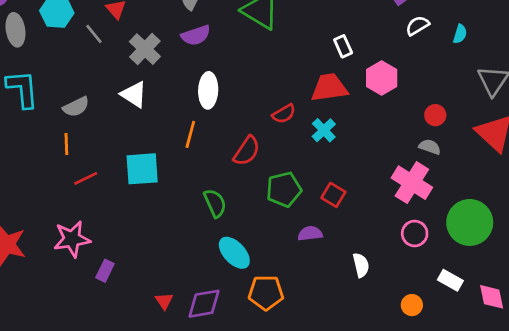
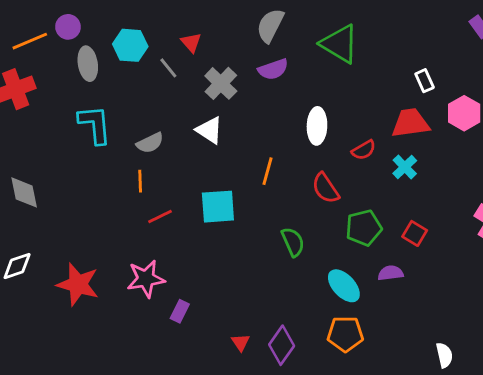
white ellipse: (208, 90) -> (317, 126), moved
red semicircle: (247, 151) -> (325, 188), turned 112
cyan ellipse: (234, 253) -> (344, 286), moved
white semicircle: (361, 265) -> (444, 355), moved
purple diamond: (204, 304) -> (282, 345), turned -45

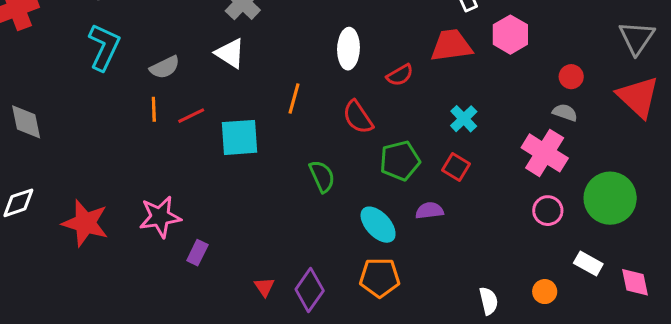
cyan L-shape: (95, 124) -> (104, 47), turned 30
cyan cross: (405, 167) -> (464, 119), moved
red line: (160, 216) -> (191, 116), moved

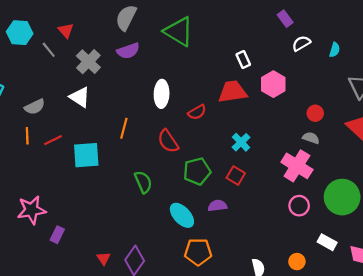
orange pentagon: (380, 278) -> (198, 252), moved

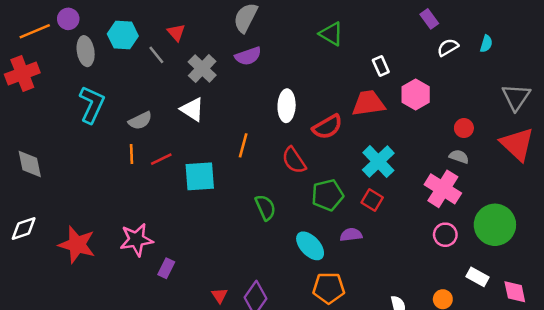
green triangle: (179, 32) -> (331, 34), moved, size x0.7
cyan semicircle: (335, 50) -> (486, 44), moved
red semicircle: (197, 112) -> (327, 127), size x1.4
cyan cross: (241, 142) -> (378, 162), size x1.5

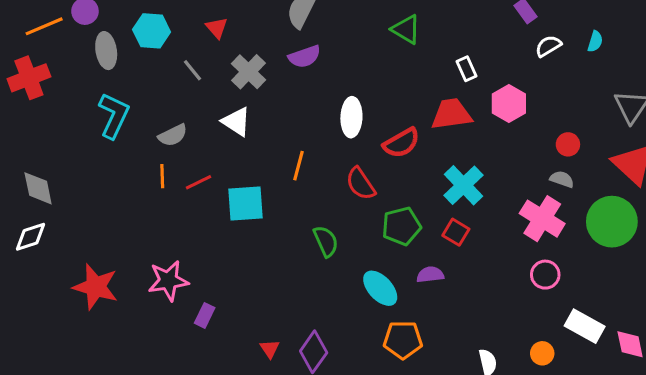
gray line: (156, 55) -> (192, 70), moved
green circle: (495, 225) -> (612, 222), moved
white diamond: (24, 229) -> (30, 237), moved
white rectangle: (478, 277) -> (585, 326), size x1.4

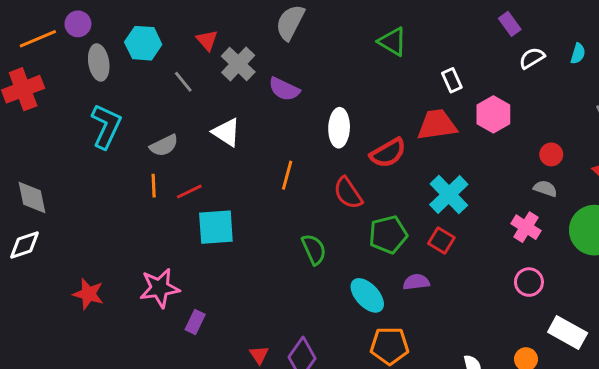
purple semicircle: (305, 57) -> (284, 89), moved, turned 44
gray cross: (248, 72) -> (238, 64), moved
cyan square: (245, 203) -> (216, 227), moved
pink cross: (542, 219) -> (526, 227), size x0.7
red star: (96, 287) -> (88, 294), size x0.7

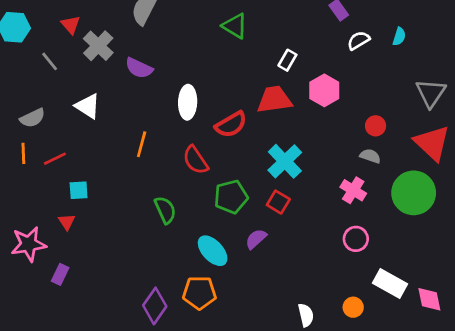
white rectangle: (452, 80) -> (287, 60), turned 54
cyan square: (216, 227) -> (79, 190), size x0.6
purple semicircle: (416, 282) -> (256, 239), turned -35
orange pentagon: (390, 346) -> (199, 293), moved
red triangle: (259, 355) -> (67, 222), moved

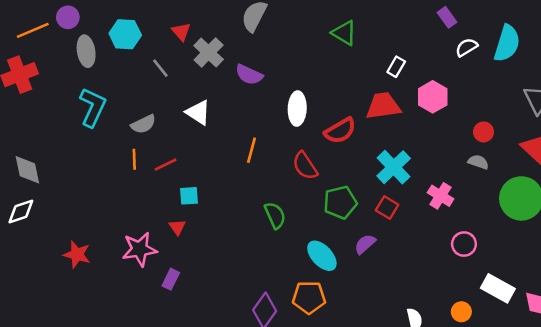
cyan semicircle: (399, 36) -> (507, 43), size x2.0
pink cross: (353, 190) -> (441, 196), moved

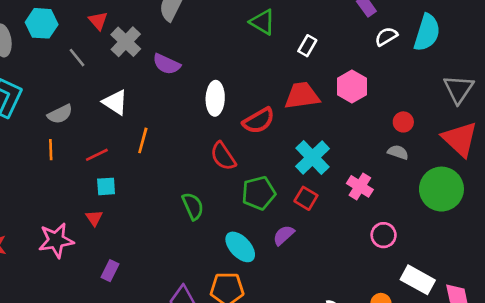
white rectangle: (396, 67) -> (307, 46), moved
orange line: (252, 150) -> (143, 140), moved
red line: (166, 165) -> (97, 155), moved
purple rectangle: (171, 279) -> (110, 271), moved

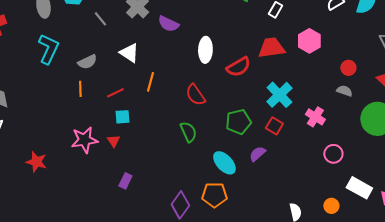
red semicircle: (223, 156) -> (195, 95), moved
pink star: (56, 240) -> (84, 140), moved

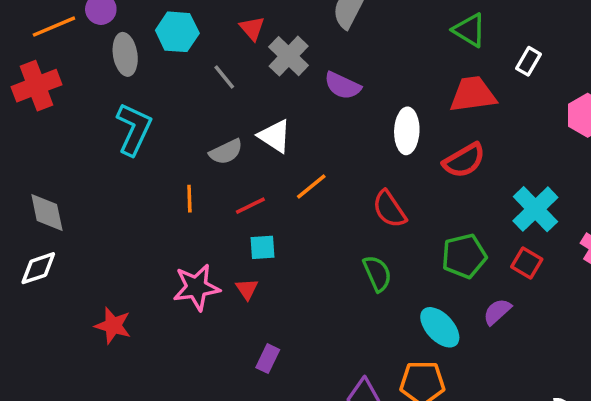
red trapezoid: (271, 48) -> (473, 94), moved
gray semicircle: (87, 62) -> (226, 152), moved
orange line: (150, 82) -> (311, 186), turned 36

